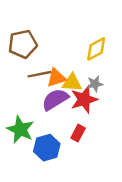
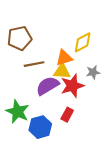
orange triangle: (56, 78) -> (64, 58), moved
gray star: (95, 84) -> (93, 72), moved

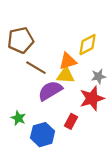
brown line: (34, 64) -> (36, 68), turned 42
red star: (72, 86) -> (92, 98), moved
green star: (18, 112) -> (18, 118), size x0.6

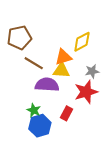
purple semicircle: (50, 91) -> (47, 85), turned 35
green star: (18, 118) -> (34, 110), moved

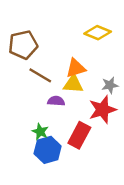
yellow diamond: (82, 42) -> (98, 33), moved, turned 50
purple semicircle: (47, 85) -> (56, 101), size x0.6
red rectangle: (67, 113) -> (79, 135), size x1.5

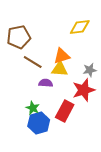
yellow diamond: (98, 33) -> (80, 27), turned -30

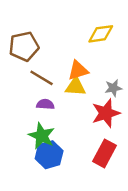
purple semicircle: (46, 83) -> (45, 104), moved
green star: (33, 108) -> (42, 136), size x1.5
red rectangle: (65, 111) -> (105, 153), moved

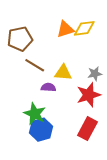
orange triangle: (78, 70) -> (65, 29), moved
purple semicircle: (45, 104) -> (48, 87), moved

